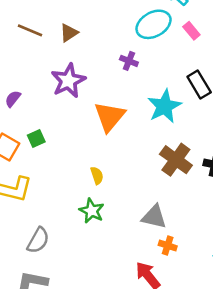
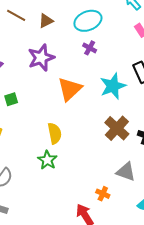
cyan ellipse: (154, 24) -> (88, 21), moved
yellow semicircle: (97, 176) -> (55, 133), size x1.5
gray triangle: (154, 217) -> (126, 172), moved

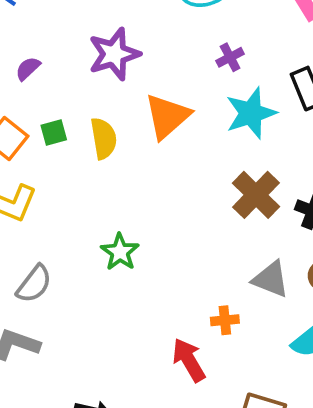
purple cross: (90, 48) -> (230, 57), moved, turned 32
yellow semicircle: (55, 133) -> (104, 138), moved
orange cross: (103, 194) -> (225, 320), turned -32

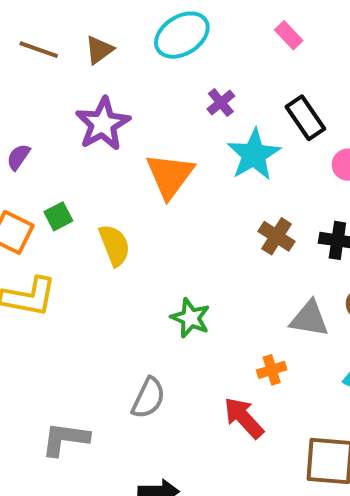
yellow semicircle: (104, 138) -> (114, 245), moved
brown cross: (256, 195) -> (277, 236), size x0.7
green star: (120, 252) -> (190, 318), moved
gray semicircle: (34, 284) -> (148, 398), moved

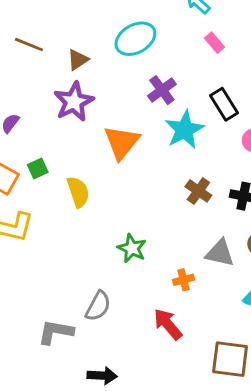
brown triangle: (99, 50) -> (78, 60), moved
purple cross: (221, 103) -> (162, 90), size x1.4
orange cross: (272, 370) -> (183, 280), moved
gray L-shape: (65, 439) -> (56, 332), moved

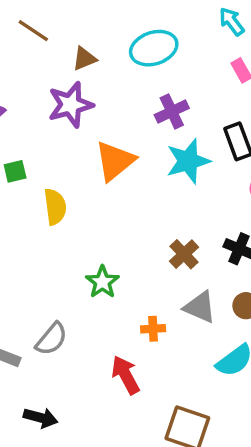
brown cross: (198, 191) -> (184, 254), moved

